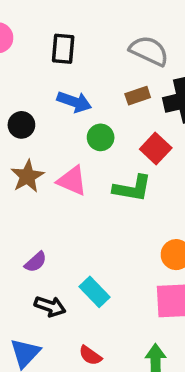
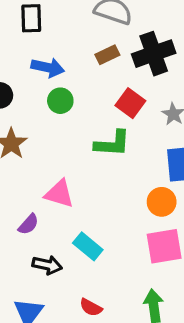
green circle: (101, 137) -> (60, 101), moved
pink triangle: (72, 181) -> (59, 194), moved

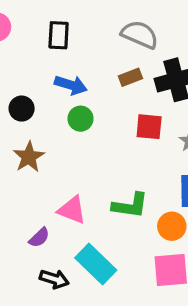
red square: (130, 103) -> (149, 127), turned -36
green L-shape: (112, 144) -> (130, 206), moved
cyan rectangle: (88, 246) -> (96, 264), size x1.4

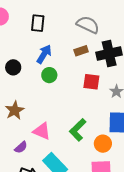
blue arrow: (71, 85) -> (44, 54), turned -78
brown star: (29, 157) -> (15, 110), moved
green L-shape: (130, 206) -> (78, 130), turned 125

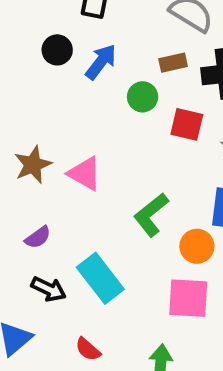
black circle: (13, 67) -> (57, 50), moved
green circle: (49, 75) -> (143, 97), moved
pink triangle: (42, 131) -> (85, 173), moved

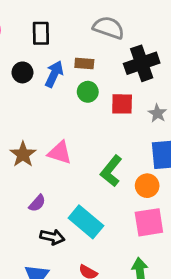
brown rectangle: (173, 63) -> (84, 63), moved, turned 30

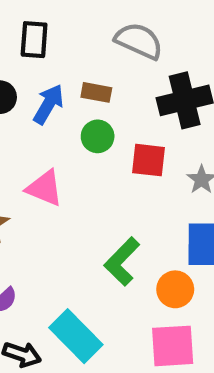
pink triangle: (60, 153) -> (45, 188), moved

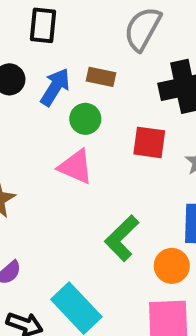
gray semicircle: (139, 41) -> (143, 29), turned -87
green circle: (98, 136) -> (85, 119), moved
pink triangle: (45, 188) -> (76, 167), moved

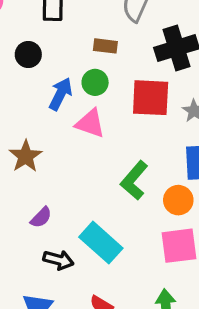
blue arrow: (55, 87) -> (61, 94), moved
red square: (149, 142) -> (151, 98), size x1.4

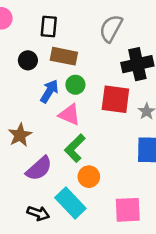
brown rectangle: (105, 46) -> (64, 56), moved, size x1.5
green L-shape: (134, 180) -> (75, 148), moved
orange circle: (178, 200) -> (89, 177), moved
purple semicircle: (41, 217) -> (39, 168), moved, size x1.6

